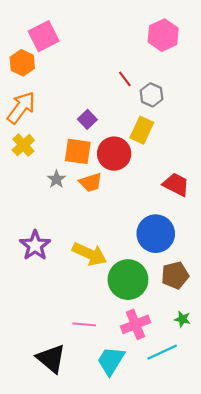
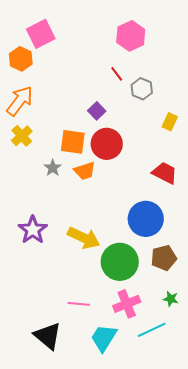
pink hexagon: (163, 35) -> (131, 36), moved
purple square: (87, 119) -> (97, 111), moved
yellow rectangle: (142, 130) -> (170, 122), moved, size x0.7

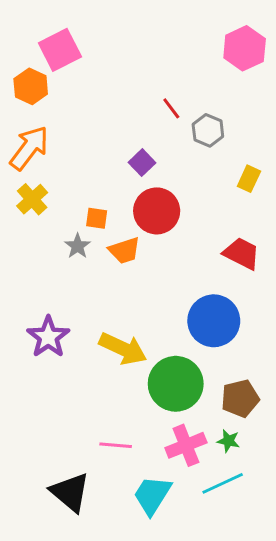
pink hexagon: (131, 36) -> (245, 48), moved
orange square: (73, 142) -> (97, 218), moved, size x0.6
brown pentagon: (164, 258) -> (240, 398), moved
green star: (171, 299) -> (228, 441), moved

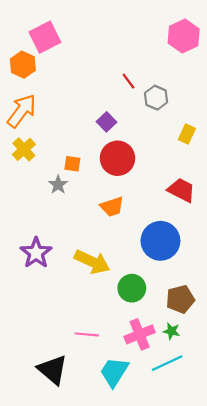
orange trapezoid: (124, 250) -> (112, 207), moved
green circle: (176, 384) -> (132, 288), size x0.7

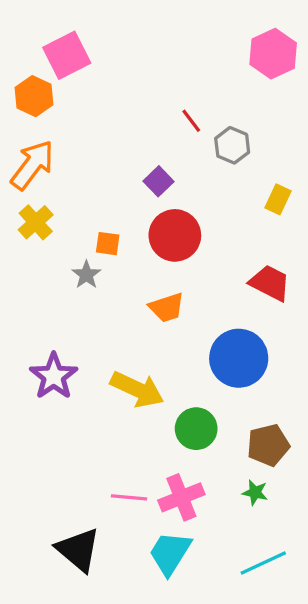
pink cross: (140, 334) -> (181, 497), moved
cyan line: (167, 363) -> (263, 563), moved

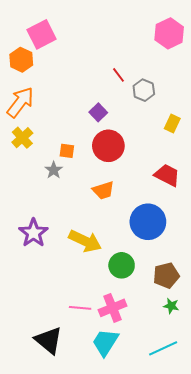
green star: (255, 493) -> (171, 306), moved

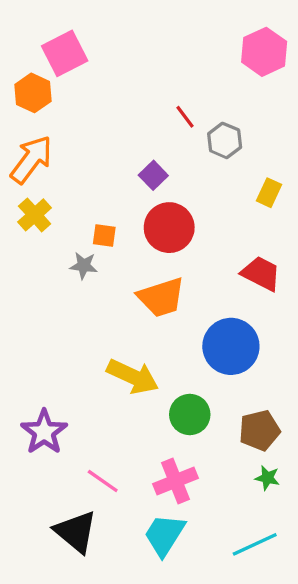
gray star: (54, 170) -> (84, 266), turned -30
orange trapezoid: (103, 190) -> (161, 297), size x1.4
purple star: (33, 233) -> (44, 432), moved
pink line: (80, 308) -> (103, 481), moved, turned 30

